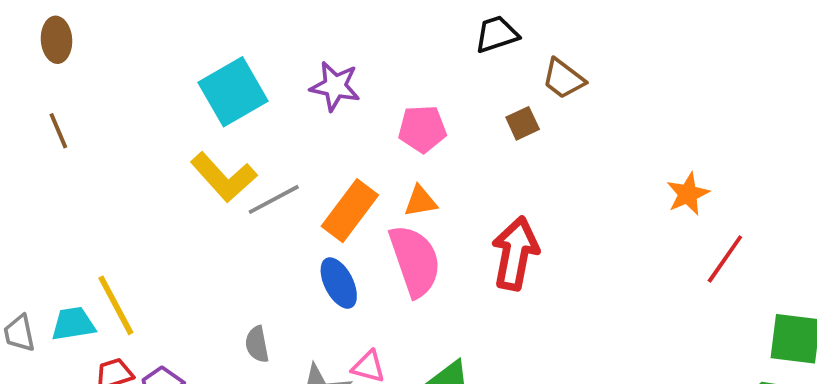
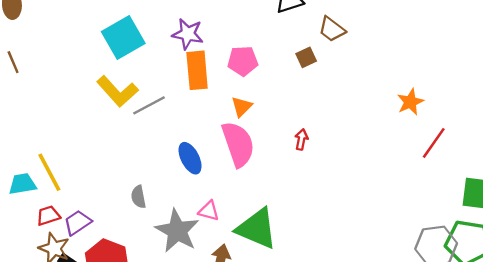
orange triangle: (420, 201) -> (242, 107), turned -35
orange rectangle: (350, 211) -> (197, 70), moved, turned -42
red arrow: (515, 253) -> (301, 139), size x0.5

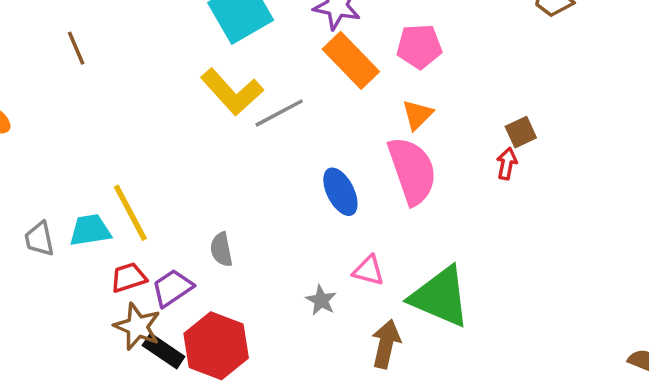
brown square: (306, 57) -> (521, 132), moved
orange rectangle: (197, 70) -> (351, 60), turned -39
gray semicircle: (138, 197) -> (221, 249), moved
gray star: (177, 231) -> (321, 300), size x0.5

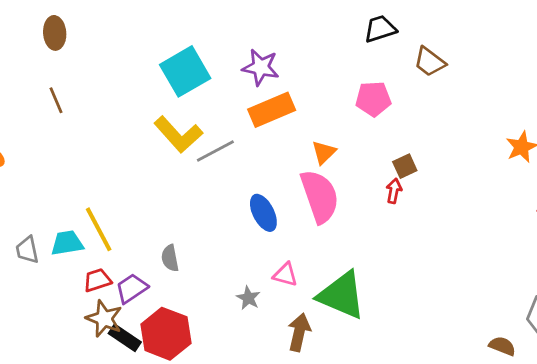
pink pentagon: (419, 46) -> (373, 99), moved
orange rectangle: (351, 60) -> (272, 110), turned -69

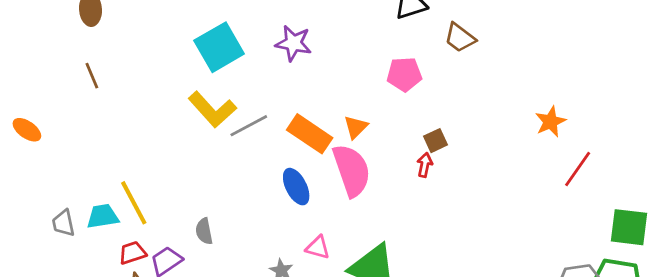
orange rectangle: (272, 110) -> (310, 134), moved, turned 57

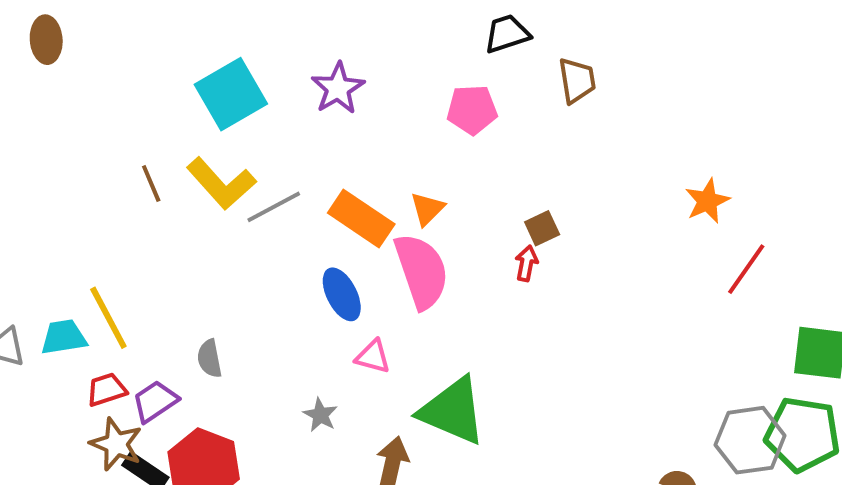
brown trapezoid: (460, 38) -> (577, 80), turned -136
purple star: (293, 43) -> (338, 88), turned 30
pink pentagon: (404, 74) -> (472, 110), moved
brown line: (92, 76) -> (151, 184), moved
pink triangle: (318, 247) -> (373, 357), moved

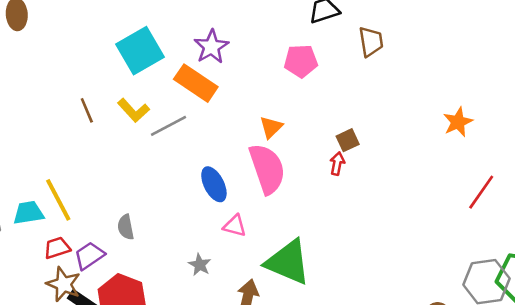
yellow L-shape: (221, 184) -> (134, 110), size x0.7
orange rectangle: (361, 219) -> (196, 83), moved
red line: (746, 269) -> (481, 192), moved

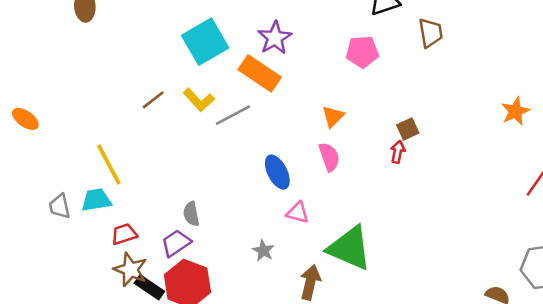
brown line: (87, 110) -> (153, 100), turned 75
pink semicircle: (267, 169) -> (329, 157), size x0.6
yellow line: (58, 200) -> (109, 164), moved
purple trapezoid: (89, 256) -> (176, 243), moved

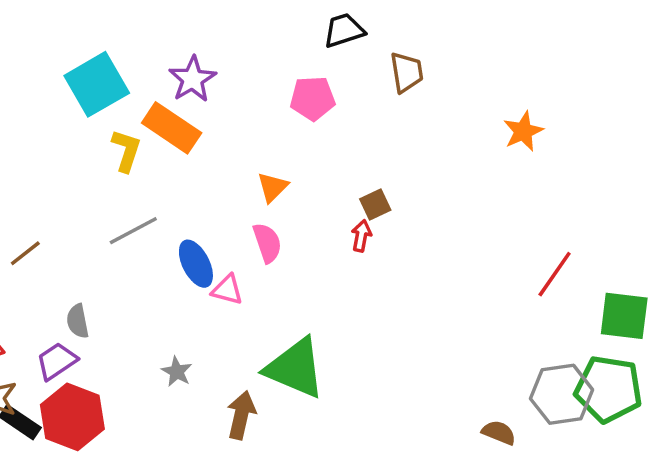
brown line: (153, 100) -> (25, 253), moved
yellow L-shape: (199, 100) -> (126, 151), moved, turned -120
orange star: (515, 111) -> (523, 131), moved
gray line: (233, 115) -> (133, 231), moved
pink triangle: (298, 213) -> (227, 290), moved

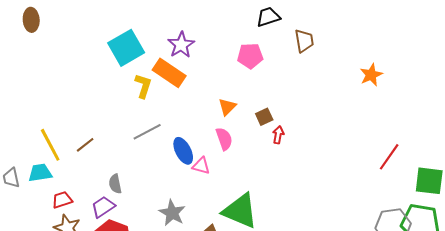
brown square: (375, 204) -> (264, 117), moved
gray star: (177, 372) -> (172, 213), size x1.5

